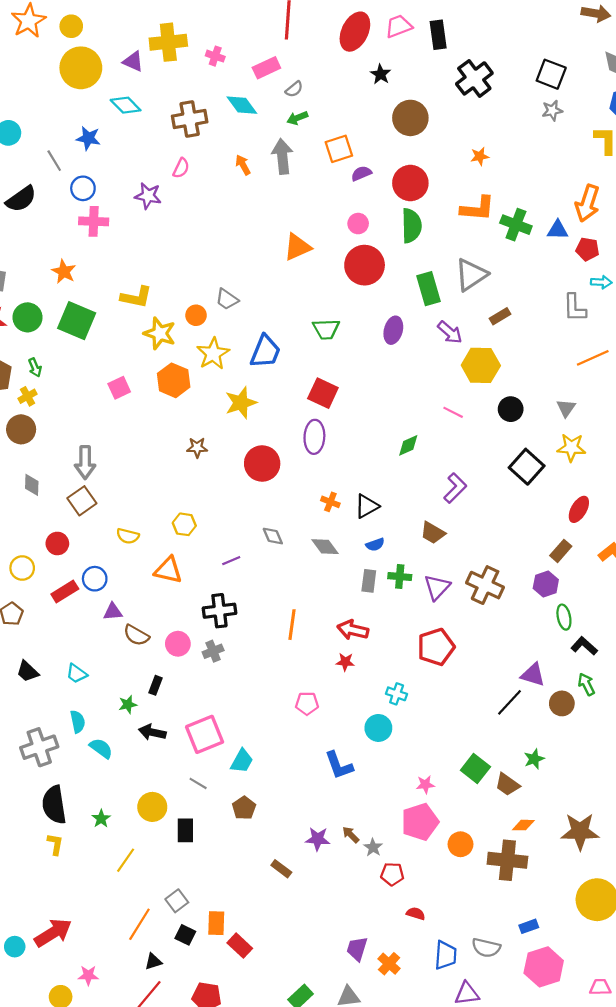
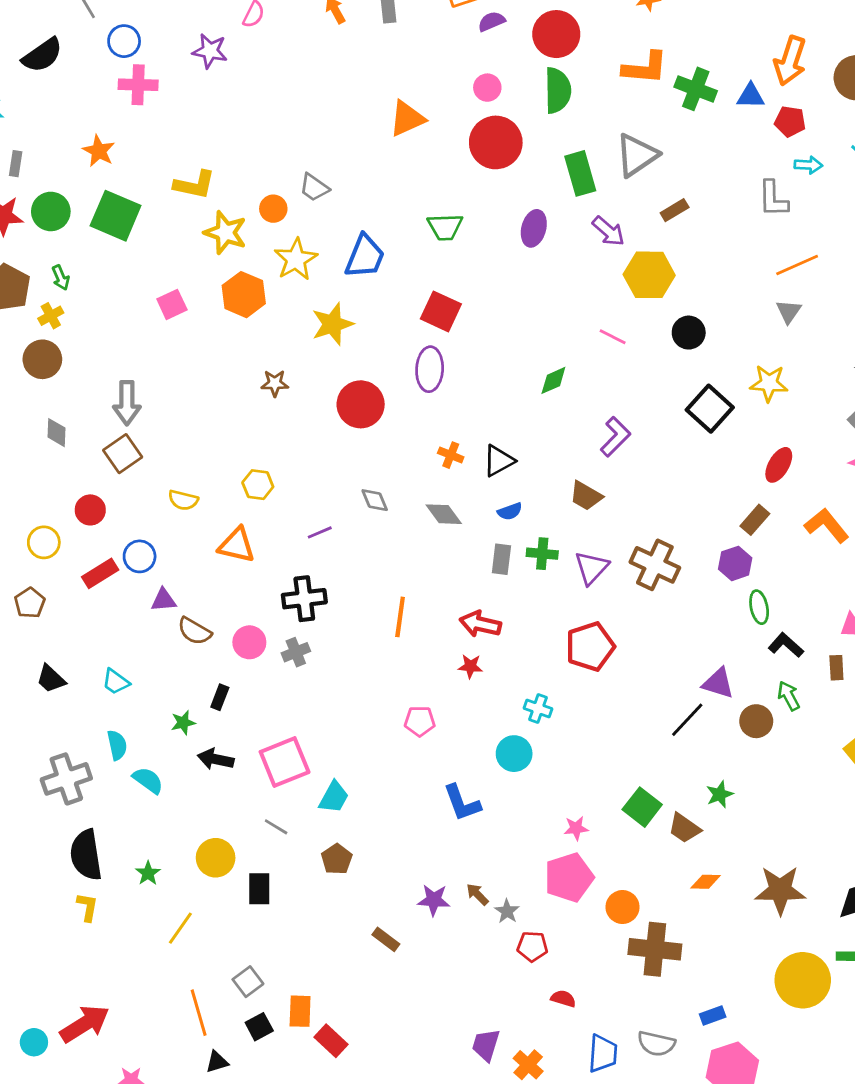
gray triangle: (566, 408) -> (789, 311), moved
brown cross: (507, 860) -> (655, 949), moved
orange line: (139, 924) -> (199, 1013), turned -48
black square: (185, 935) -> (259, 1027), turned 36

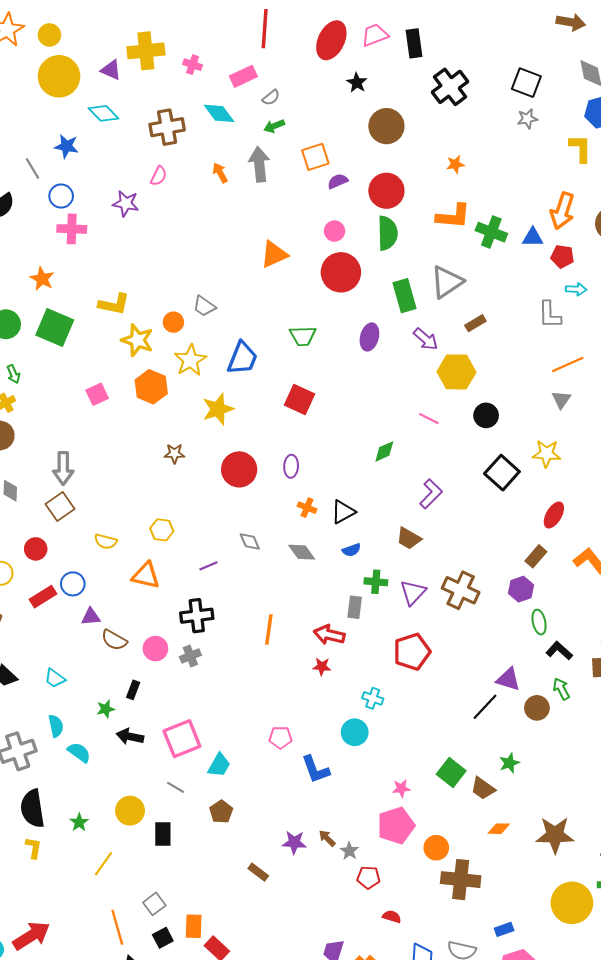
purple ellipse: (430, 369) -> (291, 466), moved, size x0.7
gray rectangle: (501, 559) -> (355, 607), moved
pink pentagon: (420, 721) -> (280, 738), moved

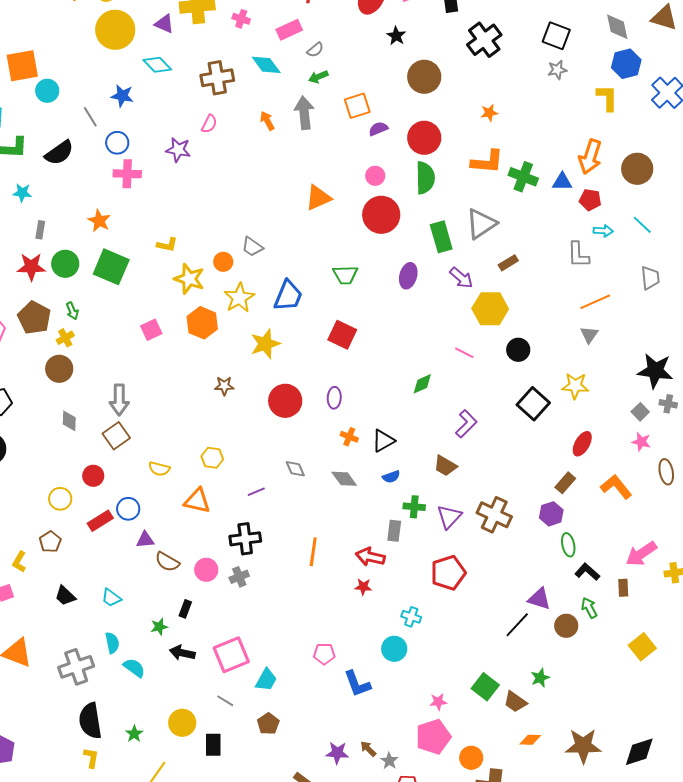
yellow L-shape: (114, 304) -> (167, 245), size x0.7

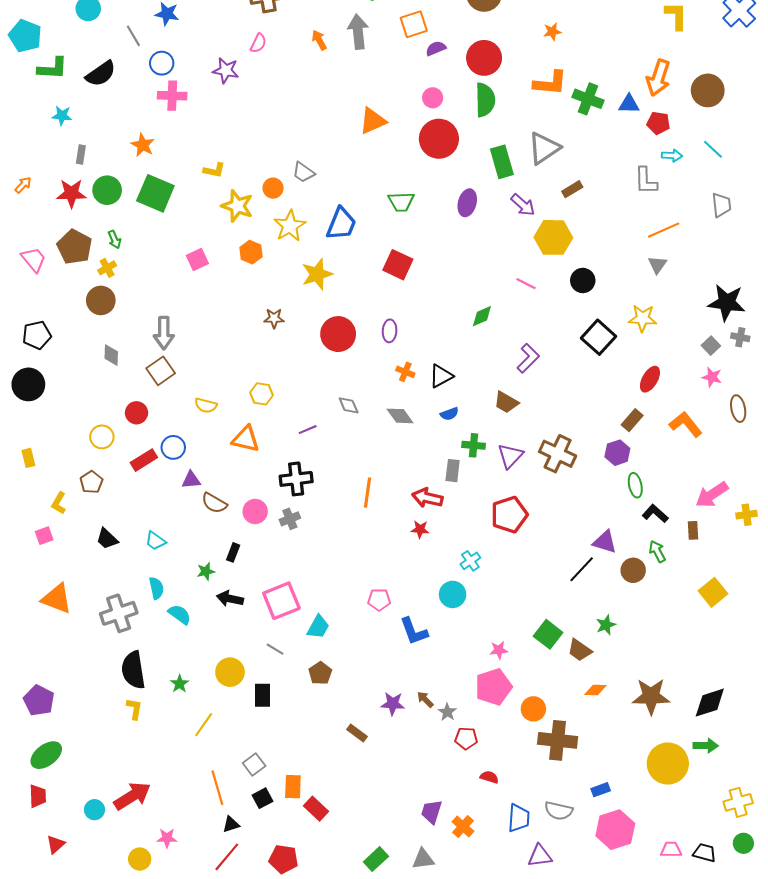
orange hexagon: (202, 323) -> (251, 252), size x0.7
cyan cross: (411, 617) -> (470, 561), turned 36

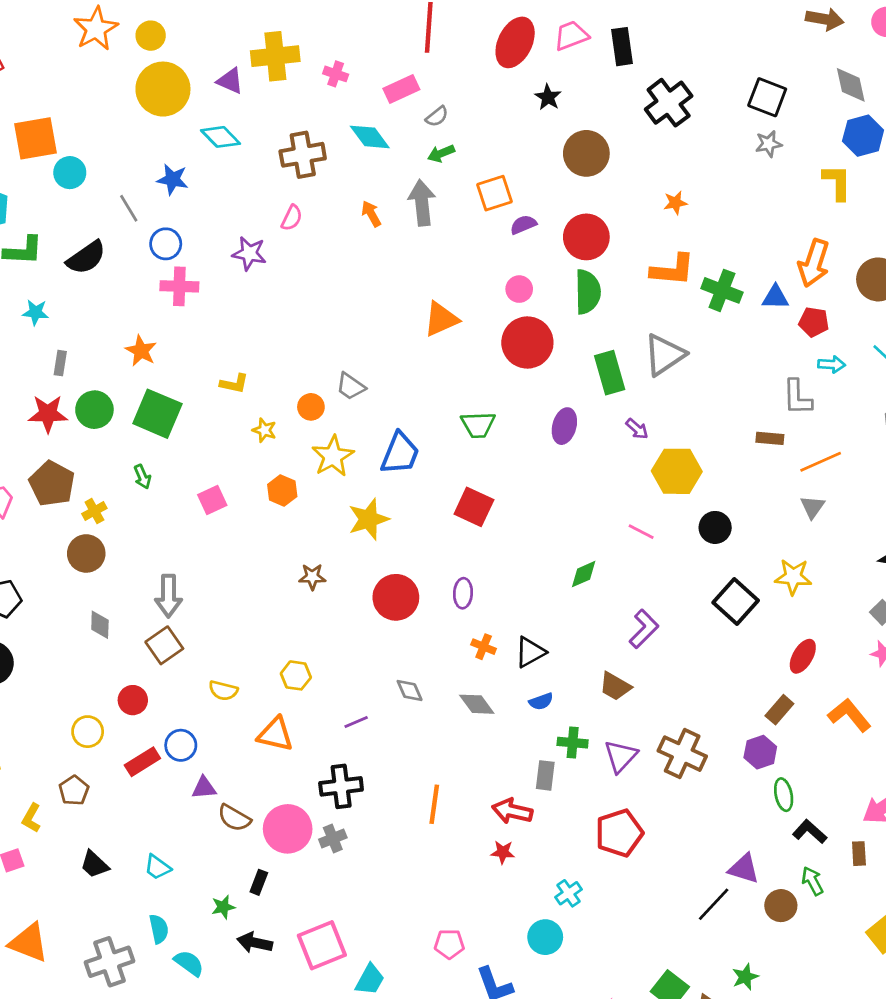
brown rectangle: (572, 189) -> (770, 438), moved, turned 36
purple arrow: (523, 205) -> (637, 429), size x0.7
yellow star: (237, 206) -> (264, 430), size x0.6
green arrow: (114, 240) -> (142, 477), moved
pink circle: (255, 511) -> (288, 829), size x1.5

